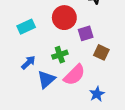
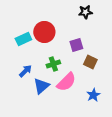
red circle: (64, 18) -> (44, 32), moved
blue star: (97, 94) -> (93, 95), moved

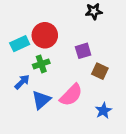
green cross: (53, 64) -> (41, 64), moved

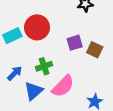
green cross: (41, 64) -> (44, 66), moved
brown square: (100, 71) -> (95, 50), moved

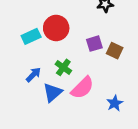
green cross: (44, 66) -> (63, 67), turned -35

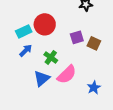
blue arrow: (33, 75) -> (26, 50), moved

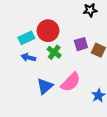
blue arrow: (26, 50) -> (28, 57), turned -120
green cross: (51, 57) -> (54, 52), moved

